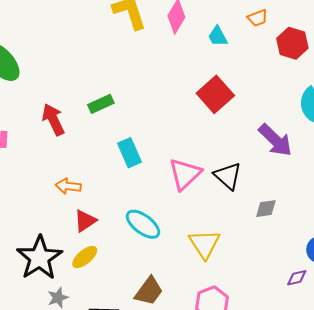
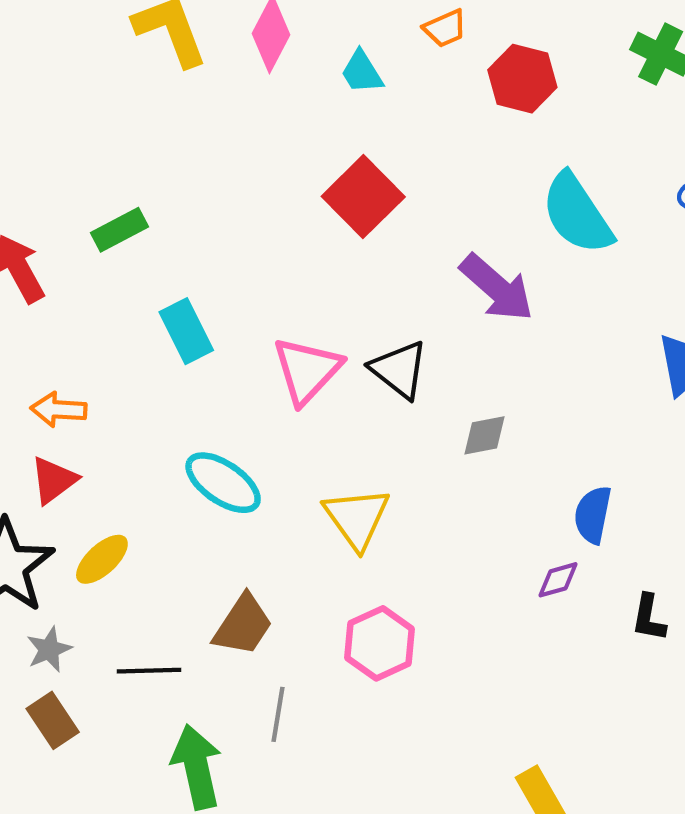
red triangle: (85, 221) -> (54, 480), moved

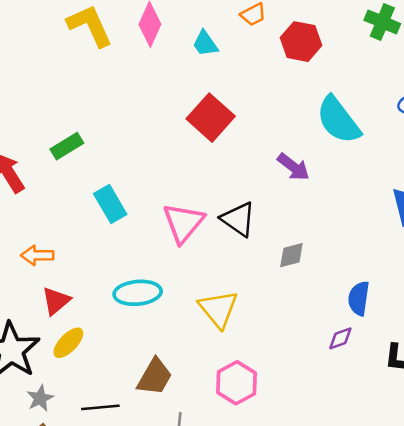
purple arrow: (497, 288) -> (293, 167), size x0.7
red triangle: (54, 480) -> (56, 301), moved
cyan ellipse: (223, 483) -> (138, 293), turned -36

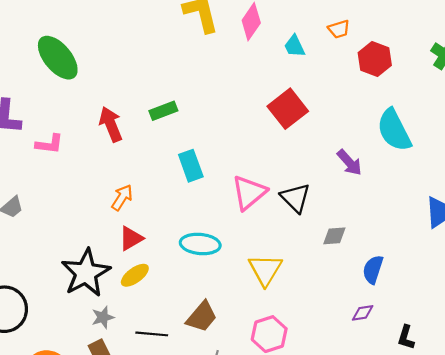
orange arrow: (37, 255) -> (122, 197), turned 112
blue semicircle: (359, 298) -> (373, 269), moved

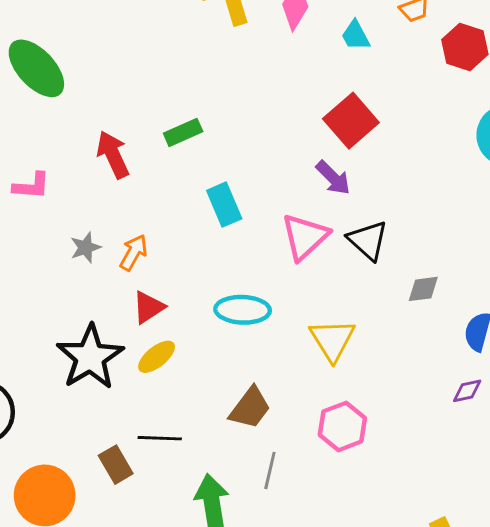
purple arrow: (349, 163) -> (333, 178), moved
gray star: (103, 317) -> (85, 248), moved
black line: (152, 334) -> (160, 438), moved

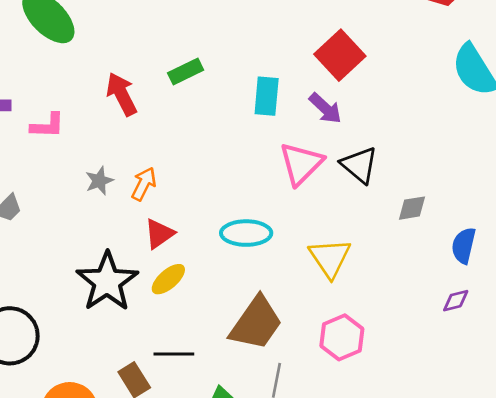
cyan rectangle: (224, 205) -> (267, 96), moved, turned 30
brown trapezoid: (250, 408) -> (256, 323), size x1.4

